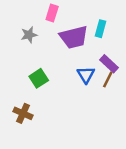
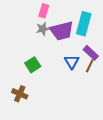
cyan rectangle: (100, 29) -> (84, 24), size x1.6
gray star: (29, 35) -> (43, 29), moved

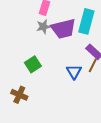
blue triangle: (72, 62) -> (74, 72), moved

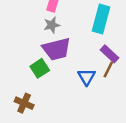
purple trapezoid: (63, 29) -> (57, 49), moved

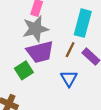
gray star: (52, 25) -> (35, 29), size x1.6
brown line: (108, 70) -> (70, 50), moved

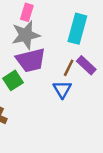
brown line: (70, 50) -> (69, 68), moved

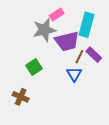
pink rectangle: (27, 12) -> (57, 14), moved, turned 40
purple trapezoid: (31, 60) -> (67, 41), moved

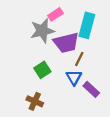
purple rectangle: (94, 55) -> (91, 89), moved
green square: (34, 67) -> (42, 70), moved
brown cross: (21, 97) -> (35, 101), moved

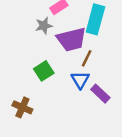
gray star: (42, 31) -> (44, 26), size x0.6
brown cross: (35, 101) -> (22, 107), moved

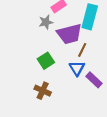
brown cross: (22, 107) -> (43, 91), moved

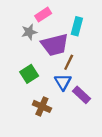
cyan rectangle: (90, 17) -> (77, 26), size x0.7
brown cross: (43, 91) -> (42, 106), moved

